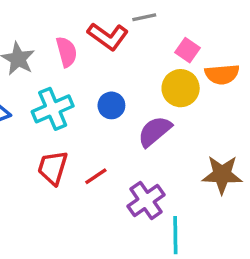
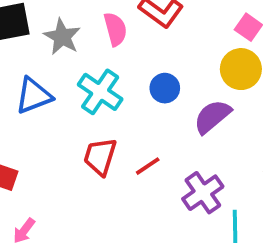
cyan cross: (53, 109) -> (100, 92), turned -33

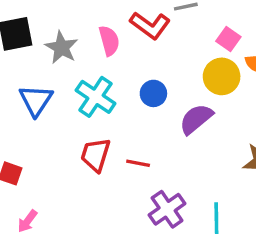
blue triangle: (34, 96) -> (36, 100), turned -36
red line: (148, 166) -> (138, 163), turned 45
purple cross: (203, 193) -> (167, 209), moved

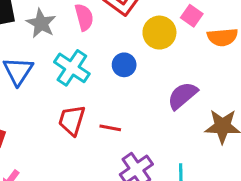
yellow circle: (222, 76) -> (159, 33), moved
purple semicircle: (196, 119) -> (183, 96), moved

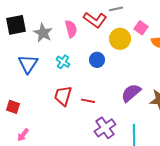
cyan cross: (72, 68) -> (63, 62), size x0.6
purple semicircle: (183, 96) -> (131, 93), moved

